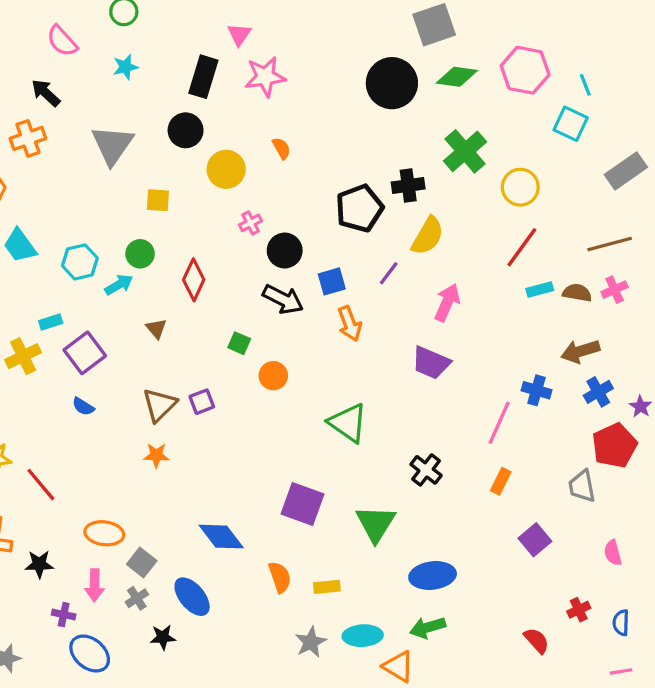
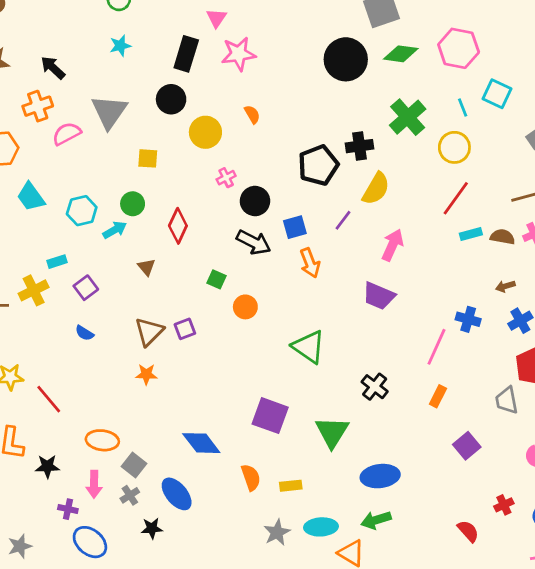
pink semicircle: (62, 41) -> (67, 134), moved, turned 104
cyan line: (585, 85) -> (463, 107), moved
brown arrow: (580, 351) -> (505, 286), size x0.6
purple square: (85, 353) -> (86, 288), size x0.7

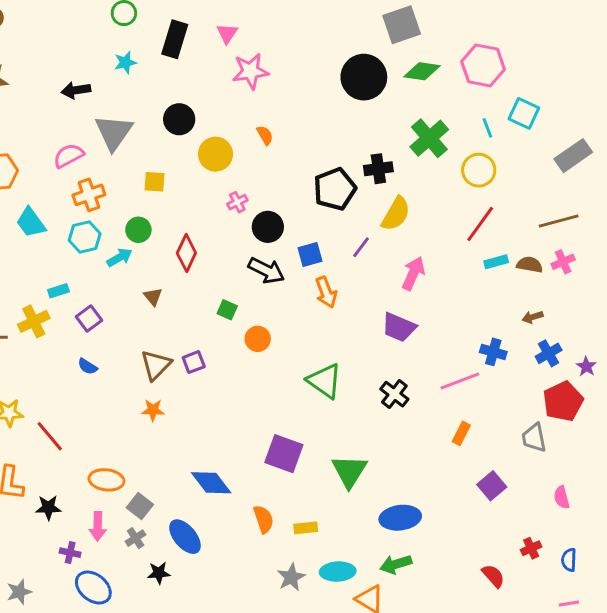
black rectangle: (186, 54) -> (175, 39), moved
black arrow: (53, 68) -> (76, 90), moved, turned -52
orange cross: (38, 106) -> (89, 195), moved
pink line: (437, 347) -> (460, 381), turned 45
black cross: (375, 387) -> (394, 394), moved

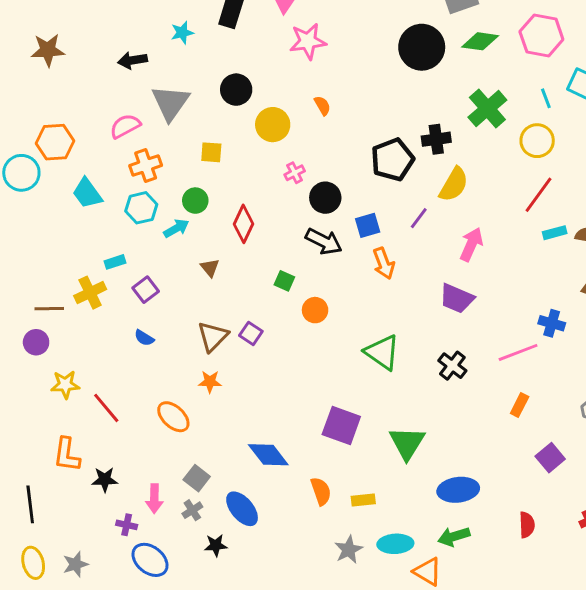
purple square: (194, 362) -> (251, 333), turned -35
orange ellipse: (106, 480) -> (173, 417), moved, turned 36
red semicircle: (493, 576) -> (527, 525), moved, turned 40

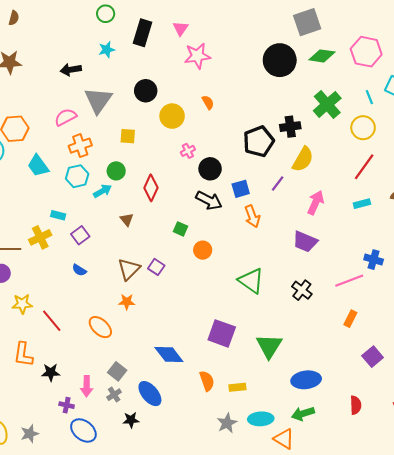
cyan rectangle: (555, 233) -> (362, 204), moved
cyan rectangle: (115, 262) -> (58, 215), turned 32

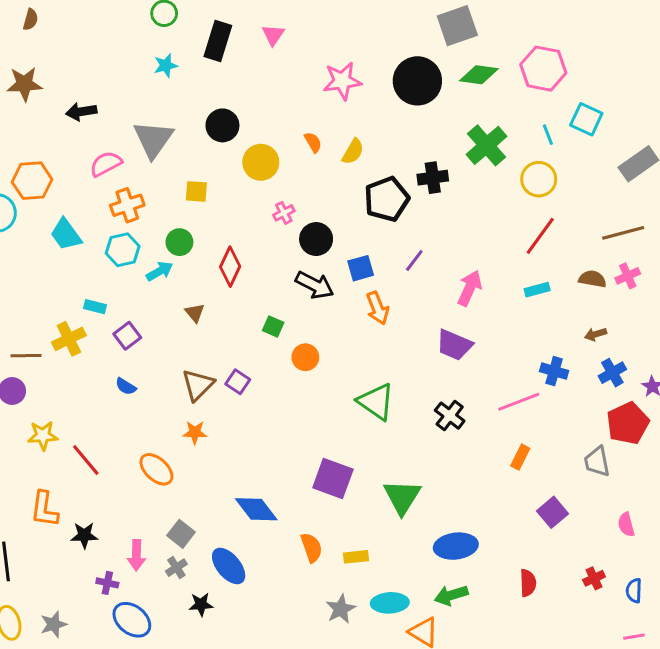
pink star: (197, 56) -> (342, 81), moved
black arrow: (71, 70) -> (81, 112), moved
yellow semicircle: (303, 159) -> (353, 152), moved, size x0.7

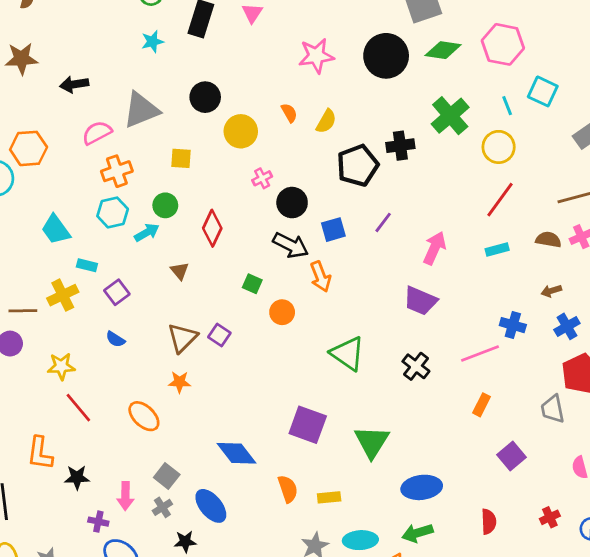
gray triangle: (153, 139) -> (141, 110), turned 33
cyan trapezoid: (66, 234) -> (56, 230), moved
orange arrow: (377, 308) -> (321, 277), moved
yellow star: (43, 436) -> (61, 366), moved

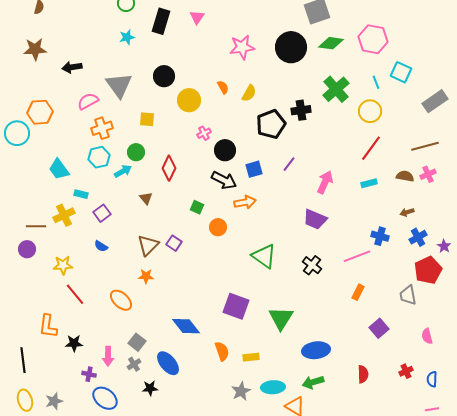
gray triangle: (141, 110) -> (119, 85), turned -44
orange arrow: (321, 277) -> (245, 202), turned -80

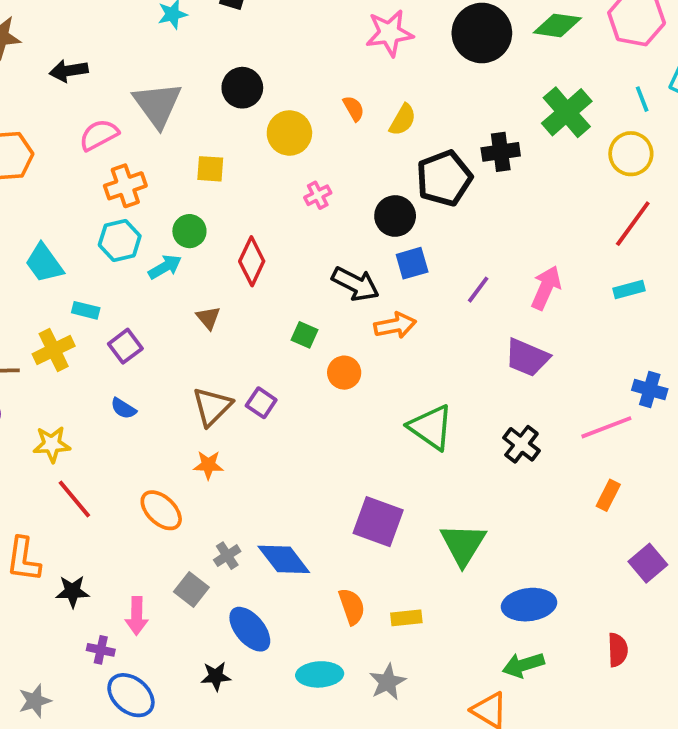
black circle: (225, 150) -> (395, 216), moved
purple line: (289, 164) -> (478, 290), moved
gray cross: (134, 364) -> (227, 556), moved
cyan ellipse: (273, 387) -> (320, 674), moved

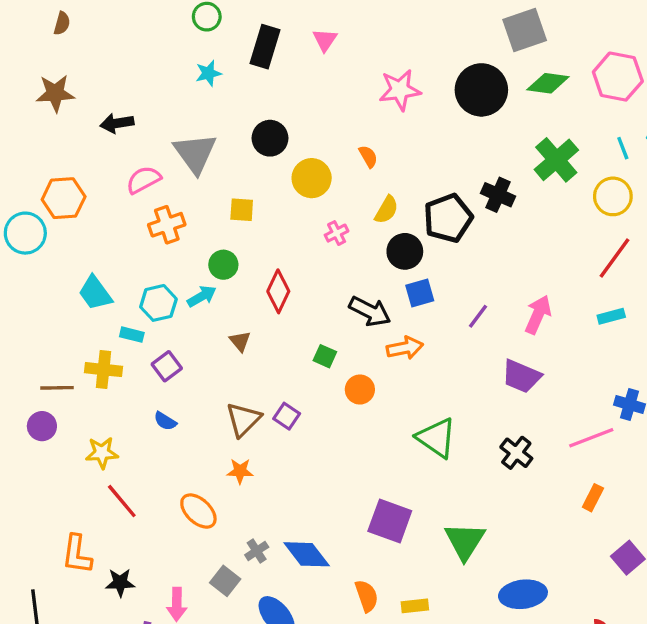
yellow semicircle: (403, 120) -> (387, 210), moved
black cross: (501, 152) -> (498, 195), turned 32
cyan hexagon: (120, 241) -> (158, 303), moved
yellow cross: (54, 350) -> (104, 370), turned 32

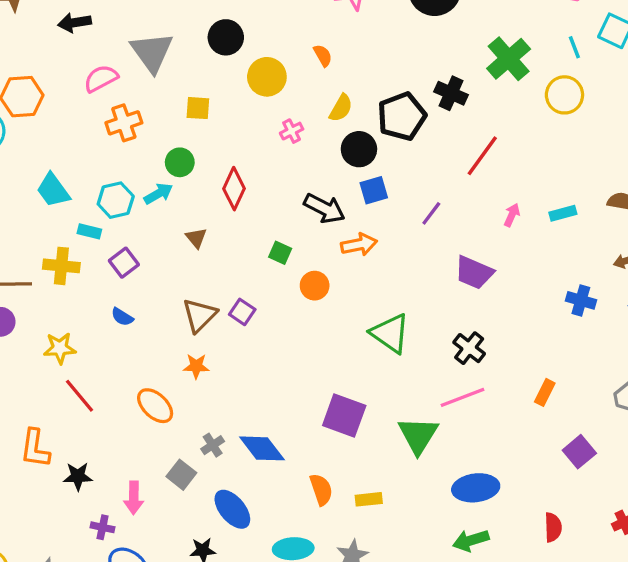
red line: (615, 258) -> (482, 156), moved
pink arrow: (538, 315) -> (512, 215), moved, size x0.6
pink line: (591, 438) -> (463, 397), moved

